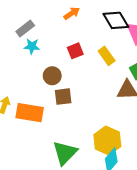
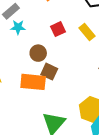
brown square: (63, 97) -> (49, 72), turned 35
orange rectangle: (30, 113) -> (33, 82), moved

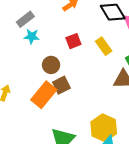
brown square: (49, 72) -> (61, 85), turned 35
orange rectangle: (33, 82) -> (44, 95), turned -60

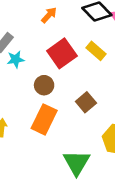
red square: (73, 41) -> (62, 53), size x1.6
brown square: (61, 85) -> (86, 102), moved

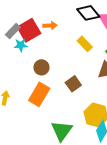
orange arrow: (49, 15) -> (50, 25), moved, turned 40
red square: (62, 53) -> (29, 30), moved

